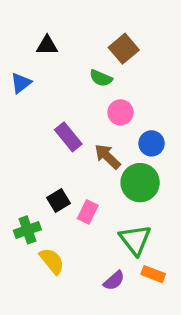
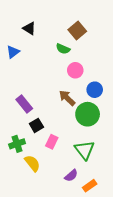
black triangle: (47, 45) -> (29, 28), turned 32
purple rectangle: (68, 137) -> (24, 104), moved
pink rectangle: (88, 212) -> (52, 142), moved
orange rectangle: (153, 274) -> (90, 186), moved, turned -56

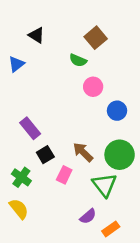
brown arrow: (67, 98) -> (83, 152), moved
green circle: (88, 114) -> (120, 155), moved
green cross: (17, 144) -> (21, 177), turned -35
yellow semicircle: (32, 163) -> (19, 209), moved

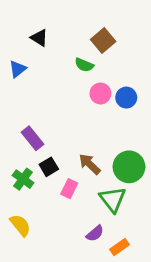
blue circle: (117, 111) -> (126, 98), moved
green cross: (21, 177) -> (23, 179), moved

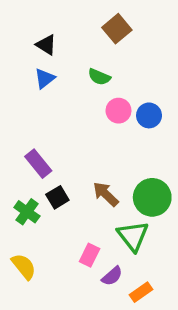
brown square: (103, 40) -> (117, 29), moved
blue triangle: (18, 69) -> (45, 78), moved
pink rectangle: (69, 189) -> (90, 255), moved

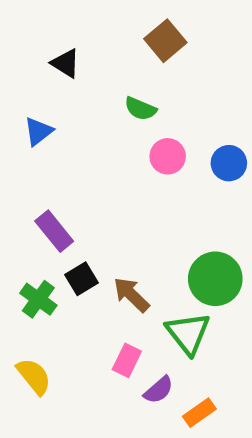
blue triangle: (45, 78) -> (38, 131), moved
blue circle: (149, 115) -> (229, 163), moved
brown arrow: (106, 194) -> (131, 295), moved

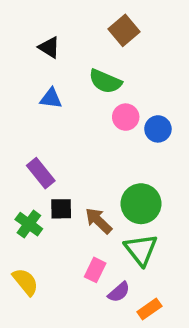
green semicircle: (140, 109) -> (105, 81), size x1.4
blue triangle: (38, 131) -> (51, 98), moved, turned 45
blue circle: (229, 163) -> (158, 129), moved
black square: (81, 279) -> (61, 209), turned 30
green circle: (215, 279) -> (141, 204), moved

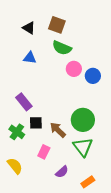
brown square: (124, 30) -> (57, 25), moved, turned -30
pink rectangle: (95, 270) -> (44, 152), moved
purple semicircle: (119, 292) -> (62, 172), moved

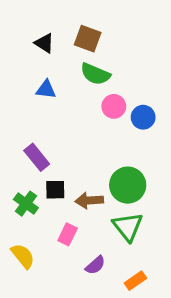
brown arrow: (58, 130) -> (89, 200), turned -48

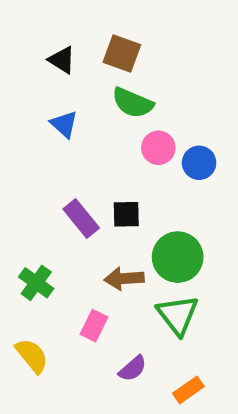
blue triangle: (46, 89) -> (64, 124), turned 35
purple rectangle: (37, 157) -> (81, 219), moved
black square: (55, 190) -> (126, 214), moved

